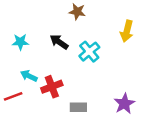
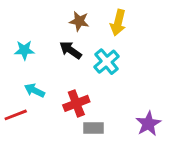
brown star: (77, 12) -> (79, 21), moved
yellow arrow: (127, 31) -> (118, 23), moved
red cross: (52, 87) -> (76, 103), moved

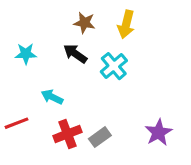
cyan arrow: (34, 90) -> (52, 97), moved
red cross: (76, 103) -> (67, 134), moved
gray rectangle: (94, 128) -> (100, 137), turned -36

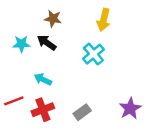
brown star: (84, 23) -> (53, 19), moved
black arrow: (75, 54) -> (47, 43), moved
red cross: (67, 134) -> (43, 110), moved

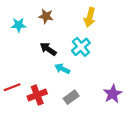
black arrow: (47, 43) -> (48, 49), moved
cyan star: (21, 44) -> (19, 25), moved
cyan arrow: (43, 79) -> (62, 69), moved

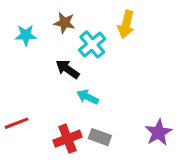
cyan cross: (81, 47) -> (92, 44), moved
red cross: (37, 95) -> (67, 139), moved
gray rectangle: (71, 97) -> (100, 137), turned 56

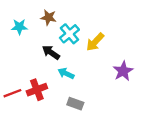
yellow arrow: (126, 24) -> (95, 42), moved, turned 30
purple star: (159, 132) -> (123, 71), moved
red cross: (67, 139) -> (37, 90), moved

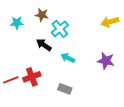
yellow arrow: (95, 42) -> (110, 22), moved, turned 30
purple star: (123, 71) -> (106, 61), turned -30
cyan arrow: (66, 73) -> (68, 58), moved

